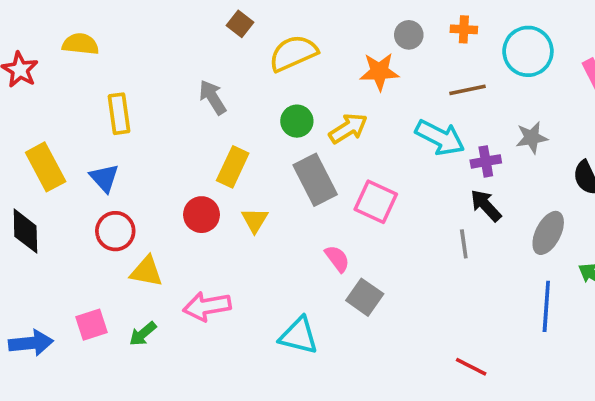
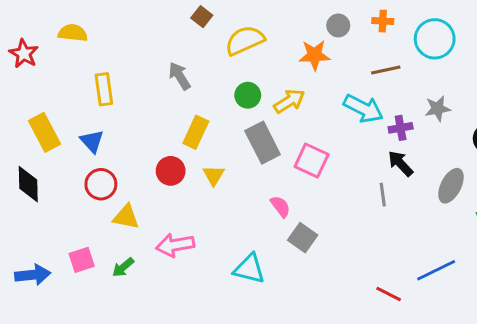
blue line: (546, 306) -> (436, 270), moved, turned 60

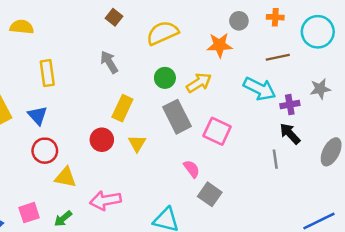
brown square: (202, 17) -> (114, 17), moved

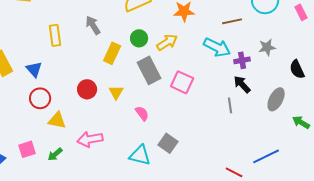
yellow rectangle: (47, 73) -> (55, 35), moved
yellow rectangle: (122, 108) -> (112, 53), moved
pink semicircle: (192, 169) -> (142, 113), moved
gray square: (210, 194) -> (168, 143), moved

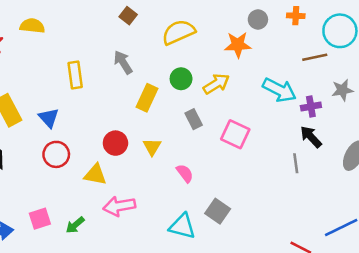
brown line: (232, 21) -> (315, 57), moved
gray rectangle: (149, 70) -> (194, 119), size x0.6
yellow triangle: (57, 120) -> (95, 175), moved

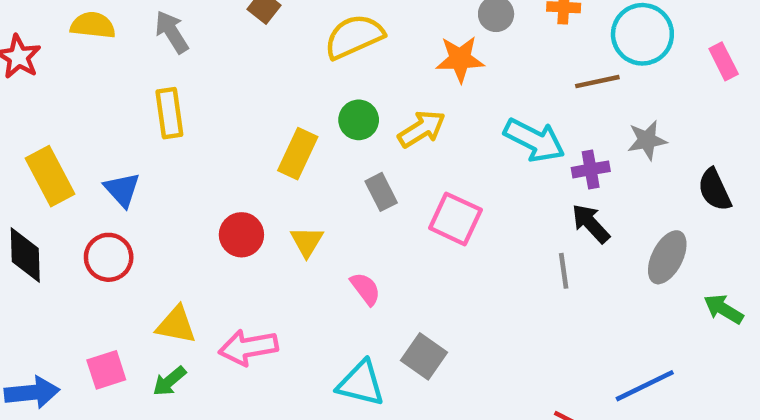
gray arrow: (123, 62) -> (172, 32), moved
red circle: (56, 154) -> (109, 257), moved
yellow triangle: (95, 175) -> (176, 325), moved

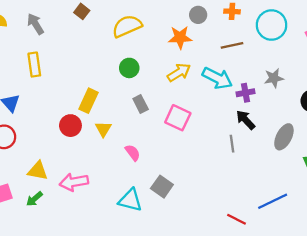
brown line: (597, 82) -> (232, 45), moved
yellow arrow: (422, 129) -> (179, 72), moved
yellow rectangle: (298, 154) -> (89, 101), moved

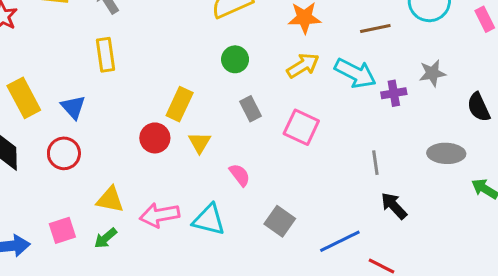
black arrow: (246, 120) -> (394, 206), moved
gray ellipse: (284, 137) -> (446, 153), turned 65
cyan triangle: (130, 200) -> (209, 220), moved
blue line: (273, 201) -> (340, 241), moved

